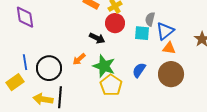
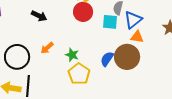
black arrow: (97, 38) -> (39, 16), moved
green star: (104, 66) -> (72, 55), size x0.6
brown circle: (171, 74) -> (127, 57), moved

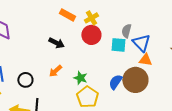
black arrow: (39, 16) -> (56, 43), moved
blue triangle: (133, 20) -> (141, 43), turned -36
black circle: (17, 57) -> (25, 80), size x0.6

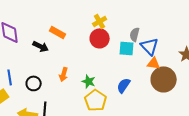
orange rectangle: (67, 15) -> (58, 32), moved
black arrow: (56, 43) -> (41, 46), moved
orange arrow: (55, 71) -> (64, 74), turned -32
brown circle: (135, 80) -> (164, 79), moved

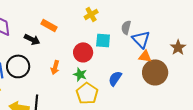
red circle: (100, 38) -> (83, 52), moved
cyan square: (127, 48) -> (103, 40), moved
black circle: (34, 83) -> (18, 66), moved, size x1.5

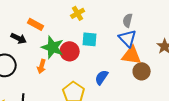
gray semicircle: (126, 27) -> (128, 20), moved
orange triangle: (145, 56) -> (132, 55), size x1.5
brown circle: (155, 72) -> (142, 71), size x0.7
green star: (80, 74) -> (53, 47), moved, size x1.6

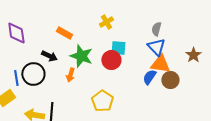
black arrow: (19, 38) -> (49, 56), moved
red circle: (70, 51) -> (111, 60), moved
blue semicircle: (102, 77) -> (149, 77), moved

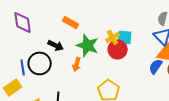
yellow cross: (106, 22) -> (113, 37), moved

